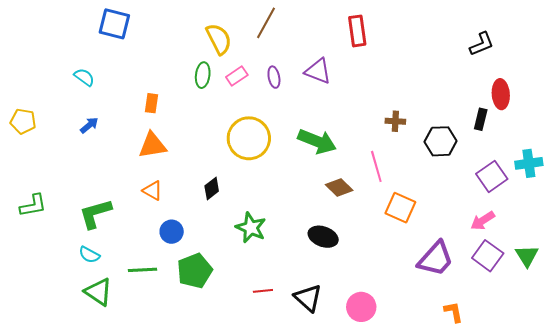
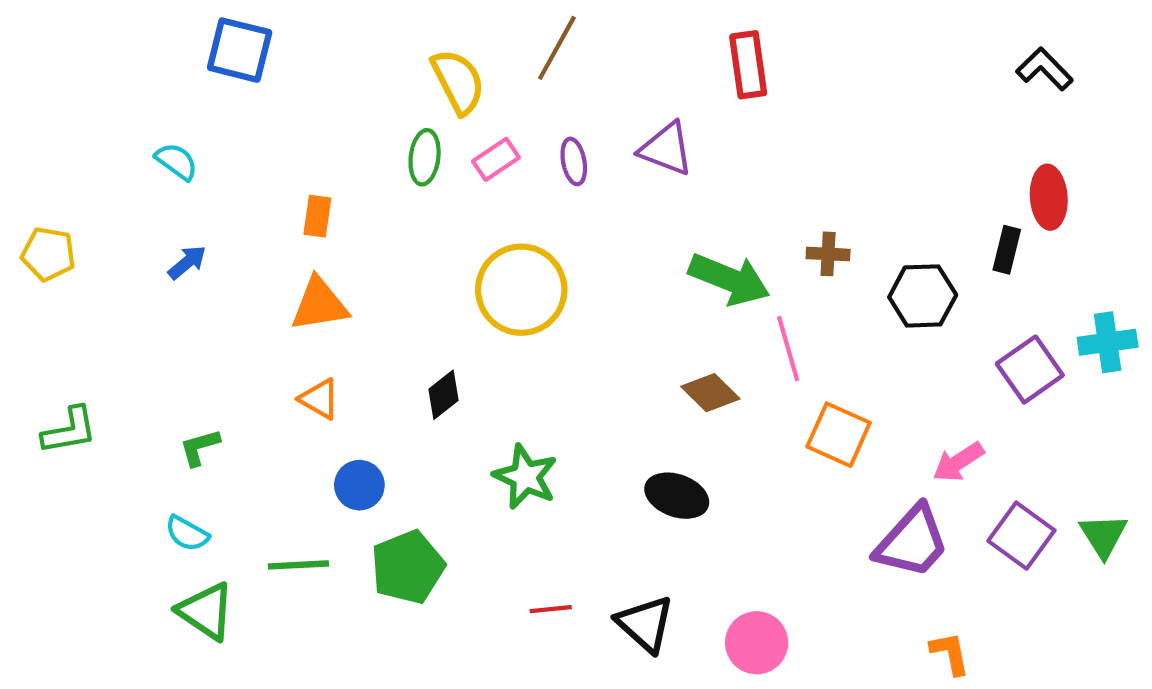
black L-shape: (482, 44) -> (1045, 69), moved, turned -112
green arrow: (317, 141) -> (729, 279), moved
green L-shape: (95, 214) -> (200, 447), size x0.6
pink arrow: (483, 221) -> (958, 462), moved

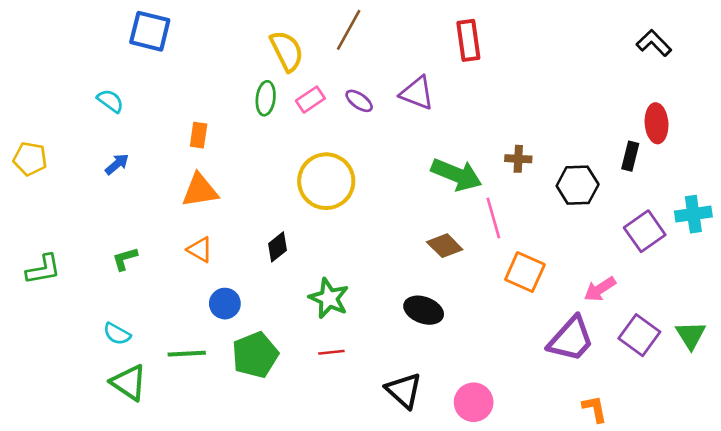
purple ellipse: (574, 161) -> (359, 101), turned -44
green L-shape: (200, 447) -> (125, 259), moved
red line: (551, 609) -> (331, 352), moved

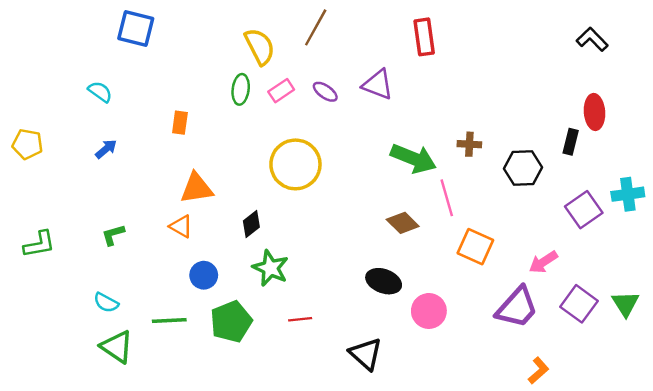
orange triangle: (200, 190) -> (197, 188), moved
green star: (329, 298) -> (270, 268), moved
pink circle: (474, 402) -> (429, 311), moved
orange L-shape: (595, 409) -> (538, 371), turned 60

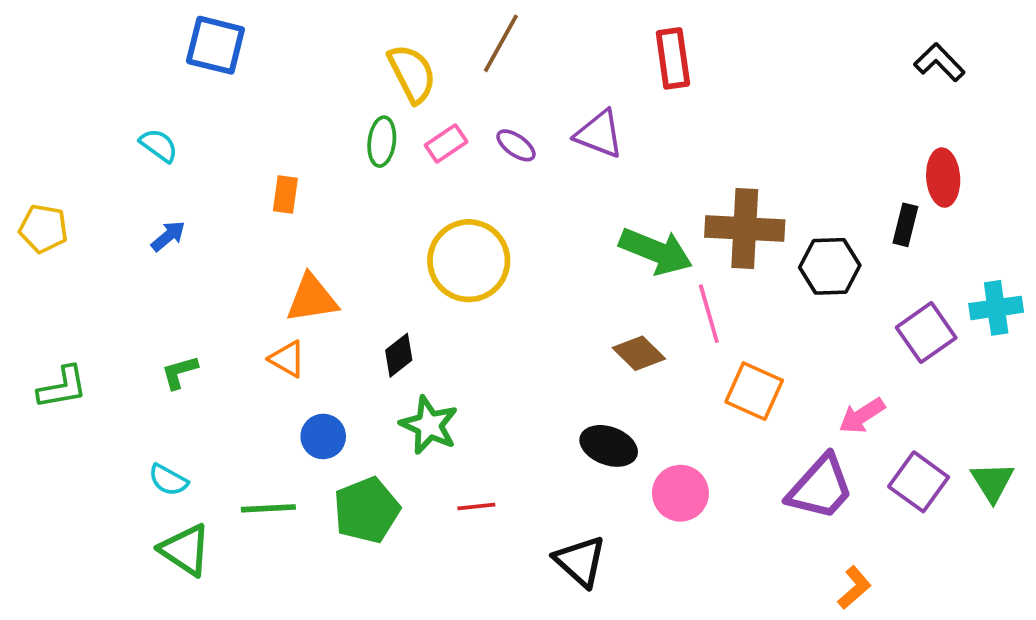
brown cross: (469, 144) -> (745, 229), size x2.0

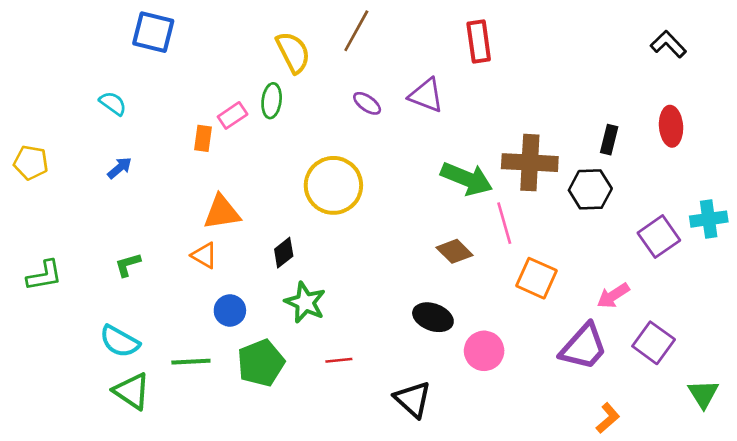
pink rectangle: (446, 143) -> (233, 115), moved
black rectangle: (905, 225) -> (609, 140), moved
cyan semicircle: (168, 480) -> (120, 341), size x1.4
green triangle: (992, 482) -> (703, 394), moved

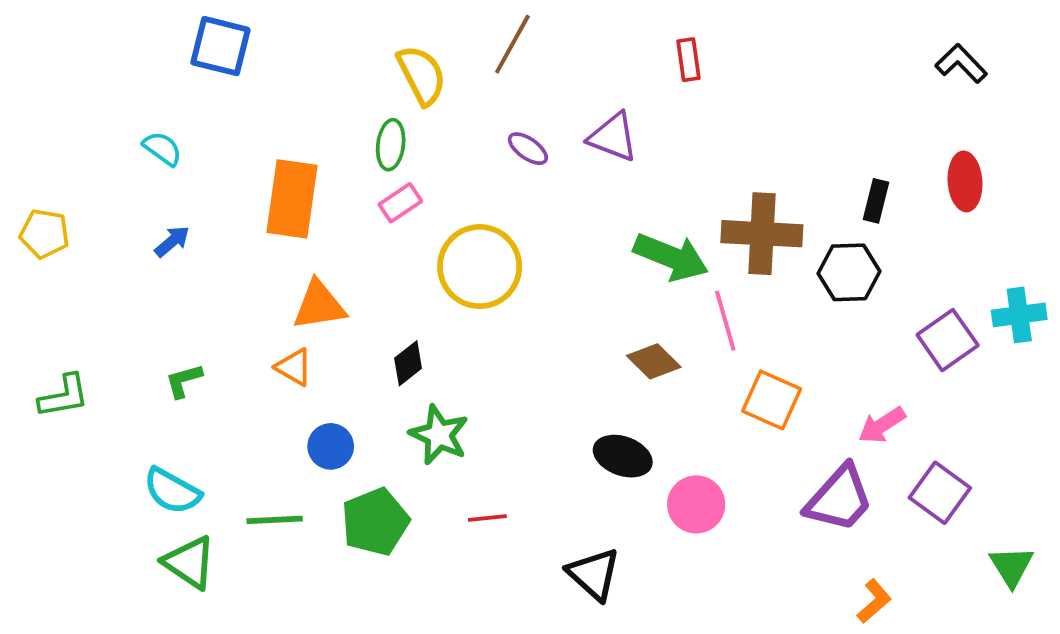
red rectangle: (479, 42) -> (688, 60), size x0.7
pink rectangle: (233, 115) -> (400, 203), moved
orange rectangle: (203, 138) -> (292, 199), size x2.0

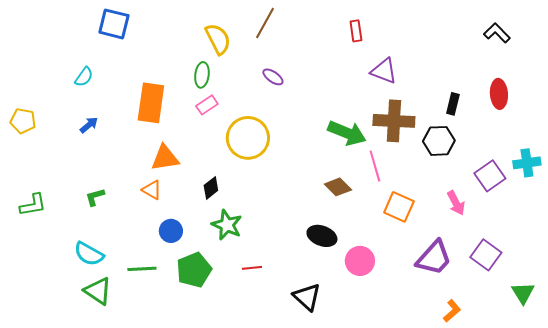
purple triangle: (613, 137) -> (384, 71), moved
cyan semicircle: (162, 149) -> (84, 77), turned 90
pink arrow: (882, 425) -> (456, 203), moved, turned -85

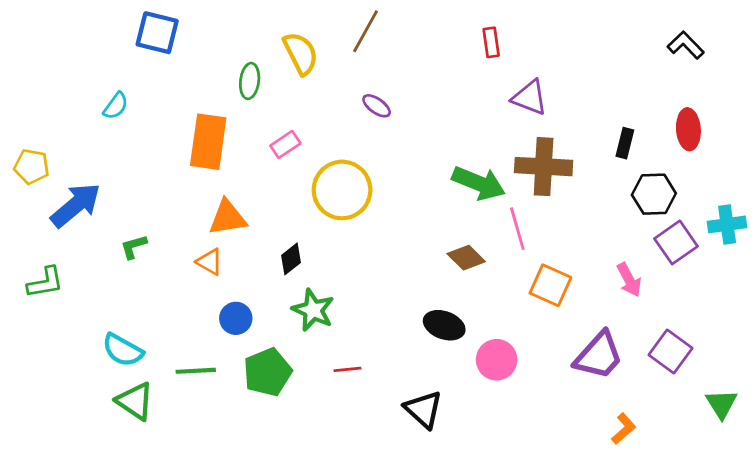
green ellipse: (202, 75) -> (250, 81), moved
blue arrow: (89, 125) -> (76, 205), moved, size x2.0
black hexagon: (439, 141) -> (654, 194), moved
green L-shape: (95, 197) -> (134, 247), moved

